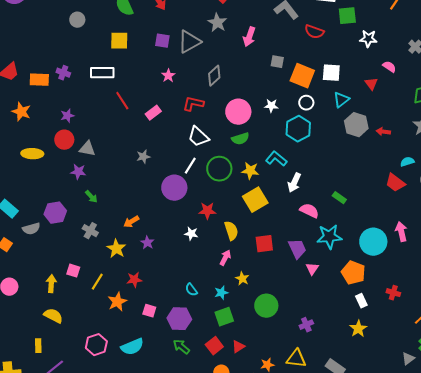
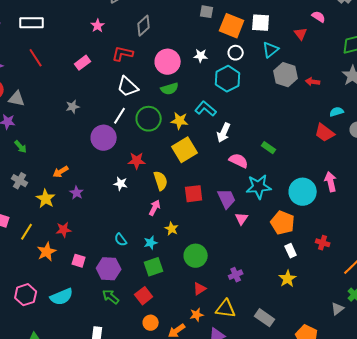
red line: (122, 101) -> (36, 58), moved
red triangle: (238, 347) -> (200, 289), moved

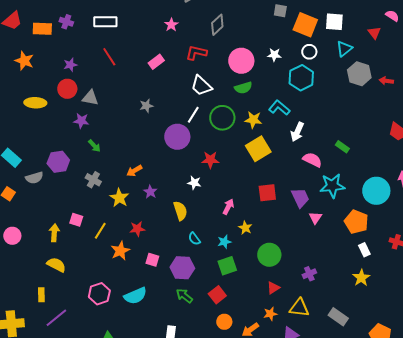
yellow semicircle: (161, 181) -> (180, 211), moved

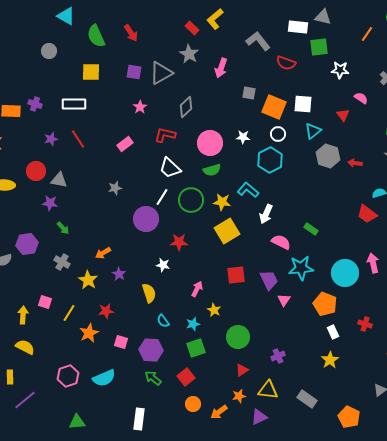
purple star: (70, 65) -> (51, 139), moved

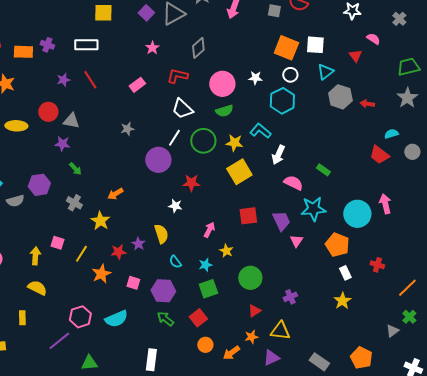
purple square: (134, 72) -> (146, 13), turned 35
gray square: (249, 93) -> (274, 11), moved
purple star: (119, 274) -> (138, 244), moved
gray rectangle: (307, 399) -> (319, 362), moved
purple line: (25, 400) -> (59, 341), moved

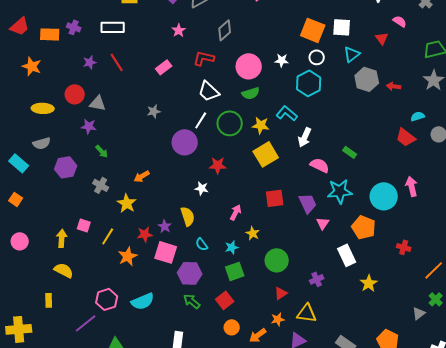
gray semicircle: (15, 201) -> (42, 143), moved
white rectangle: (345, 273) -> (347, 255), moved, size x1.5
pink square: (133, 283) -> (166, 252), moved, size x1.6

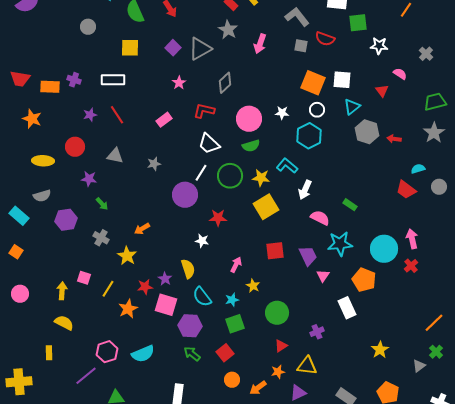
red trapezoid: (20, 26) -> (20, 79), turned 50
gray triangle: (98, 103) -> (115, 156), moved
cyan semicircle: (202, 244) -> (202, 297), size x1.5
red cross: (404, 247) -> (411, 266), moved, turned 32
yellow star: (369, 283) -> (380, 350), moved

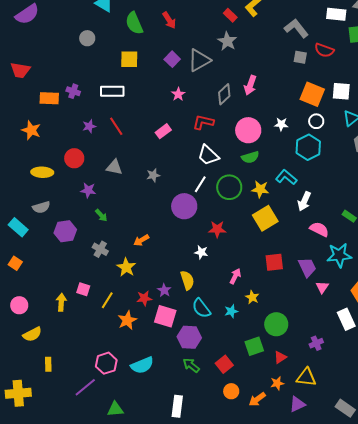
pink arrow: (260, 44) -> (250, 85), moved
red trapezoid: (20, 79) -> (20, 70), moved
yellow semicircle: (64, 323) -> (32, 334), moved, turned 126
green square: (235, 324) -> (254, 346), moved

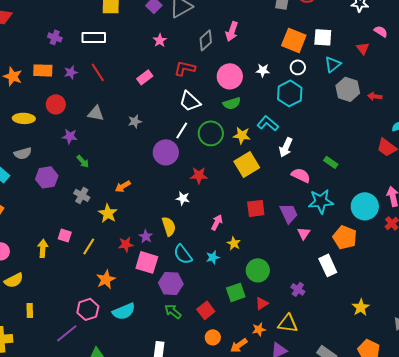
orange rectangle: (49, 98) -> (43, 70), moved
orange star: (127, 320) -> (106, 279), moved
purple cross: (316, 343) -> (298, 289), turned -32

